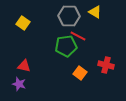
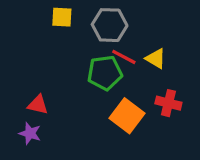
yellow triangle: (95, 12) -> (156, 59), moved
yellow square: (23, 23) -> (62, 17), moved, turned -32
orange square: (80, 73) -> (127, 116), size x1.5

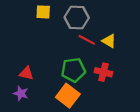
green pentagon: (105, 73) -> (73, 70), moved
red cross: (168, 103) -> (103, 72), moved
orange square: (127, 116) -> (68, 96), moved

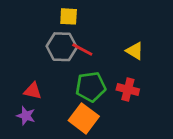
yellow square: (43, 12) -> (69, 16), moved
gray hexagon: (77, 17) -> (62, 47), moved
red line: (87, 40) -> (82, 50), moved

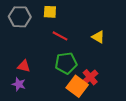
gray hexagon: (62, 47) -> (20, 17), moved
red cross: (128, 89) -> (90, 77), moved, turned 35
orange square: (84, 118) -> (77, 86), moved

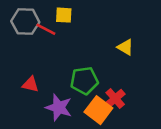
red line: (60, 36) -> (46, 29), moved
purple star: (19, 84) -> (59, 107), moved, size x1.5

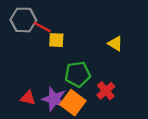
yellow square: (64, 15) -> (56, 40), moved
red triangle: (30, 84) -> (28, 98), moved
orange square: (98, 110) -> (73, 103), moved

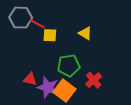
yellow triangle: (115, 44) -> (85, 33), moved
red triangle: (28, 98) -> (30, 79), moved

